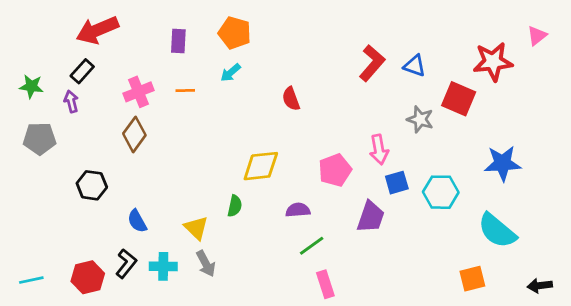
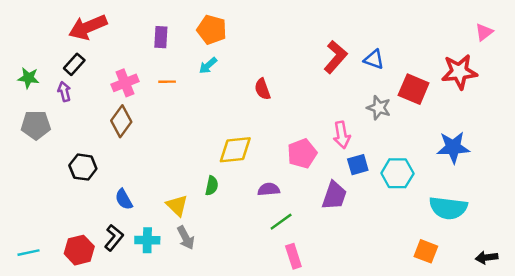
red star: (493, 62) -> (459, 72), moved
cyan semicircle: (497, 231) -> (448, 208), turned -33
orange square: (472, 279) -> (426, 251), turned 35

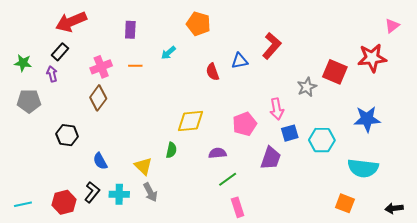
orange pentagon: (212, 30) -> (198, 24), moved
blue triangle: (374, 59) -> (240, 61), moved, turned -30
gray star: (379, 108) -> (307, 87), turned 30

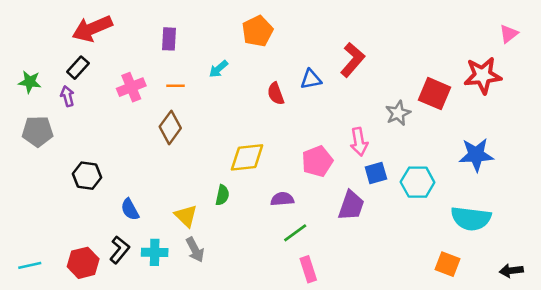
orange pentagon: (198, 24) -> (257, 31), turned 30
brown diamond: (98, 98) -> (170, 127), moved

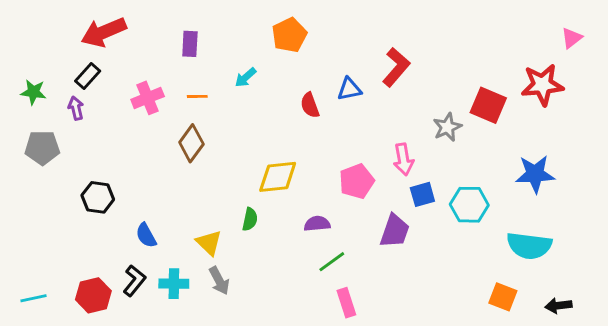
black arrow: (511, 271) -> (558, 306), moved

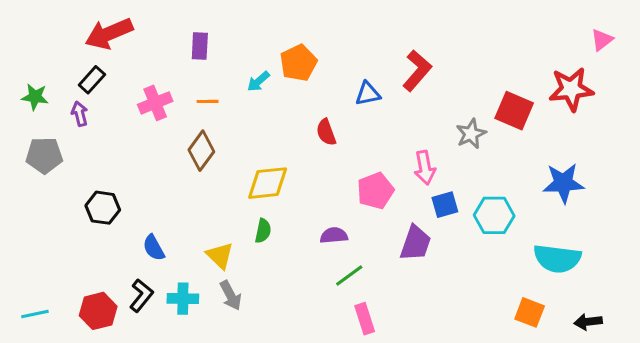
orange pentagon: (289, 35) -> (298, 63), moved
red semicircle: (310, 105) -> (326, 132), moved
yellow diamond: (278, 177) -> (268, 183), moved

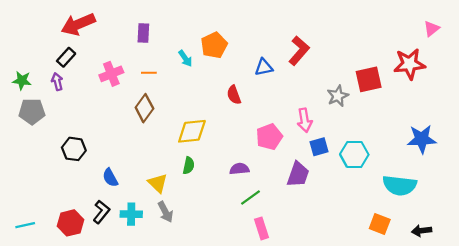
cyan arrow: (258, 81) -> (185, 58), turned -84
green star: (35, 97) -> (22, 80), moved
red square: (514, 111) -> (369, 79), turned -36
blue star: (563, 183) -> (422, 139), moved

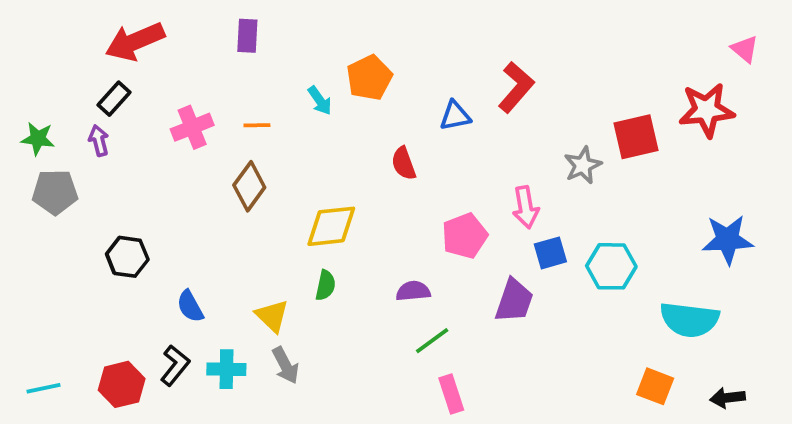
pink triangle: (432, 29) -> (745, 49), turned -42
purple rectangle: (143, 33) -> (247, 36), moved

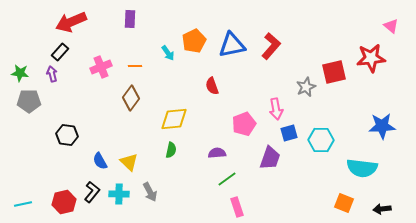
blue triangle: (455, 116) -> (232, 45), moved, size x1.6
yellow triangle: (272, 316) -> (129, 162), moved

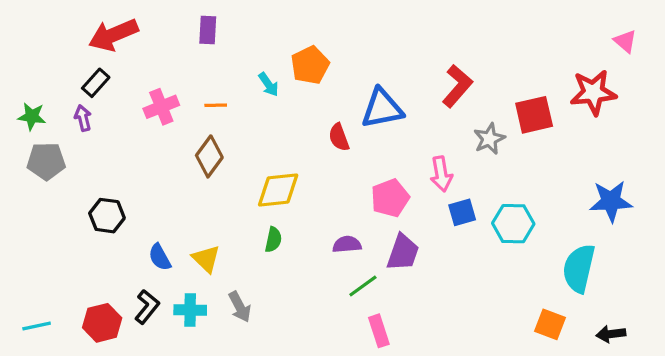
blue triangle: (232, 45) -> (382, 108), moved
red L-shape: (271, 46) -> (457, 86), moved
purple trapezoid: (270, 158) -> (403, 252), moved
cyan semicircle: (362, 168) -> (579, 268), turned 96

